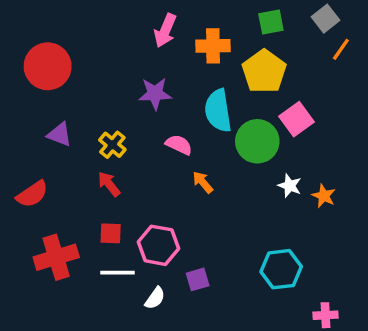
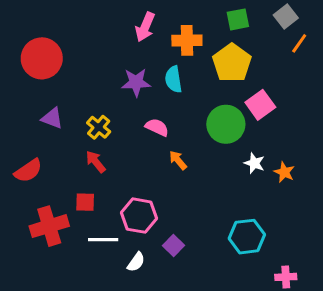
cyan semicircle: (218, 111) -> (173, 79), moved, size x0.7
red square: (111, 233) -> (85, 202), moved
purple square: (198, 279) -> (173, 246), turned -30

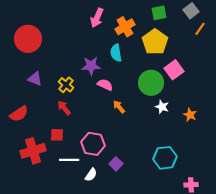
orange cross: (187, 40) -> (125, 27), turned -30
purple star: (136, 82) -> (91, 66), moved
white star: (254, 163) -> (162, 107), moved

